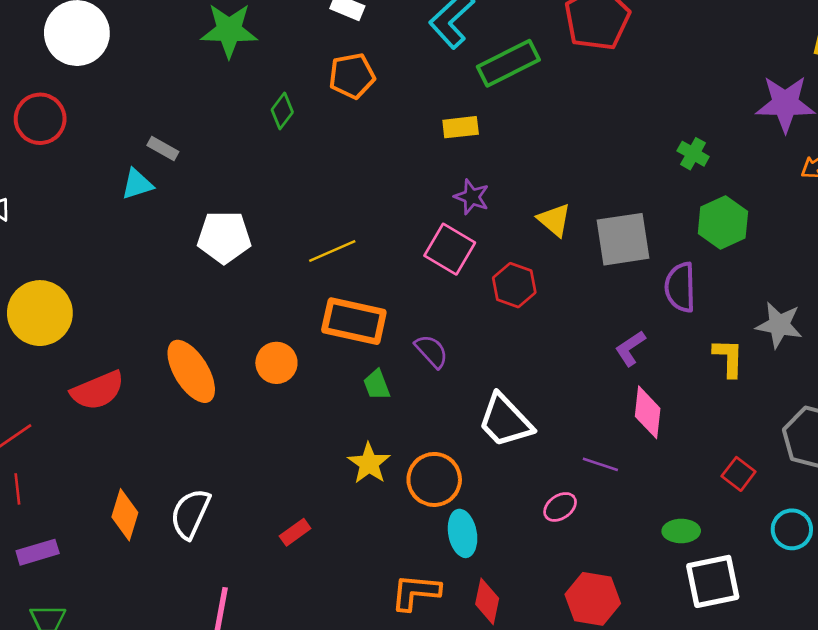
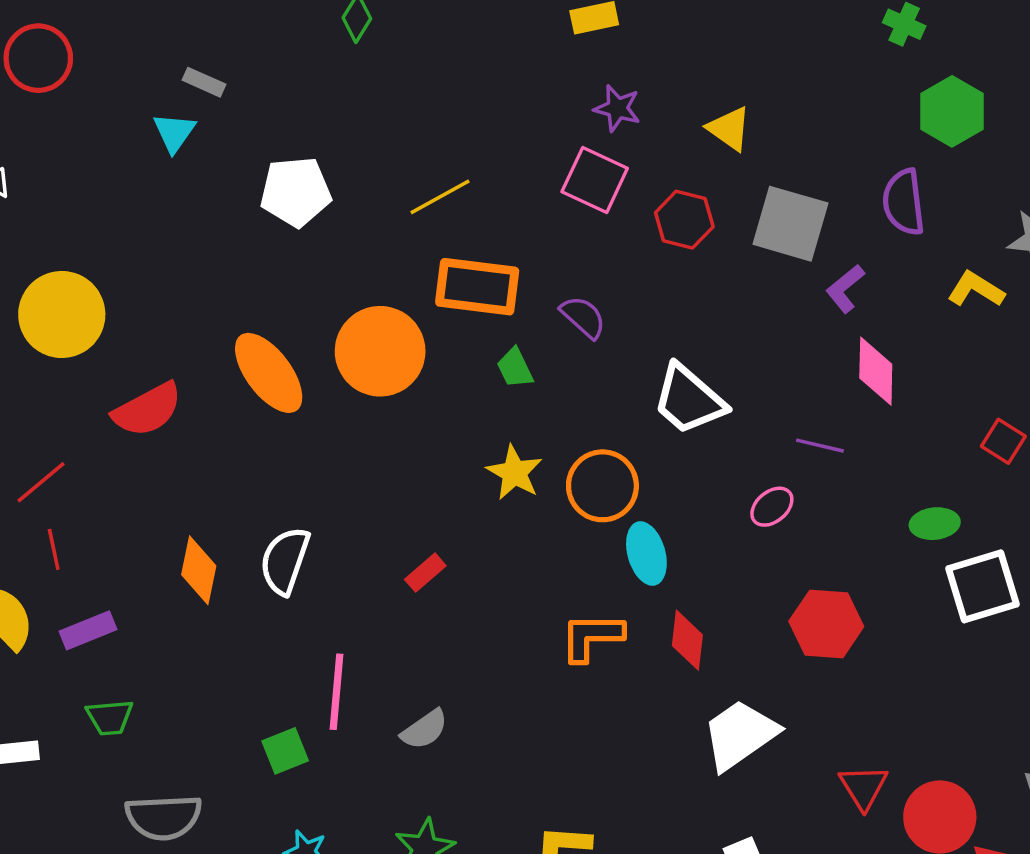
cyan triangle: (137, 184) -> (174, 132), turned -32
gray square: (623, 239) -> (790, 224), moved, turned 30
yellow L-shape: (728, 358) -> (976, 289), turned -54
orange circle: (276, 363) -> (380, 351), size x1.6

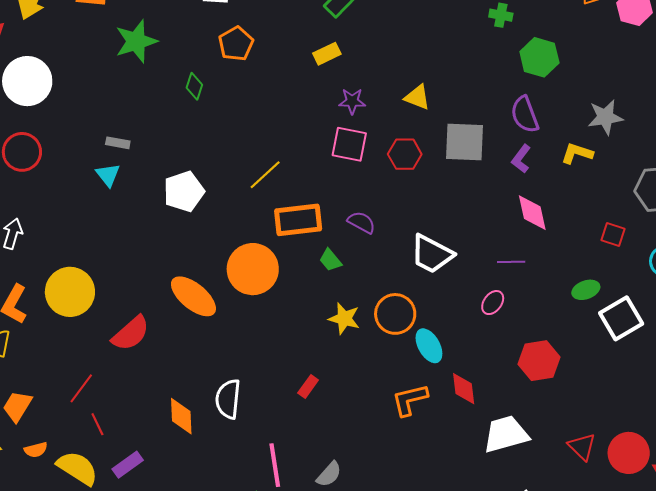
purple L-shape: (845, 289) -> (521, 159), moved
white trapezoid: (740, 735) -> (506, 434), turned 33

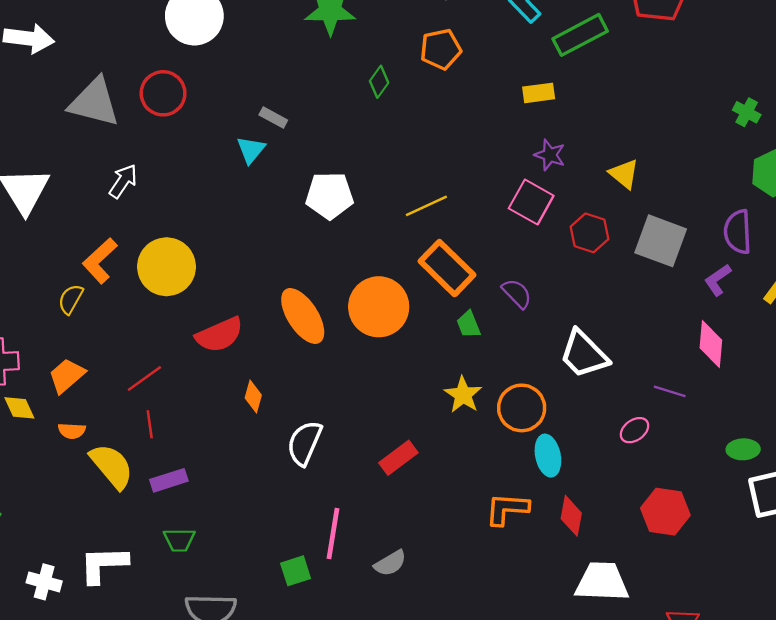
orange rectangle: (298, 220) -> (447, 268), turned 33
red rectangle: (308, 386) -> (398, 458), size x1.4
orange diamond: (181, 416) -> (253, 397), moved, size x0.7

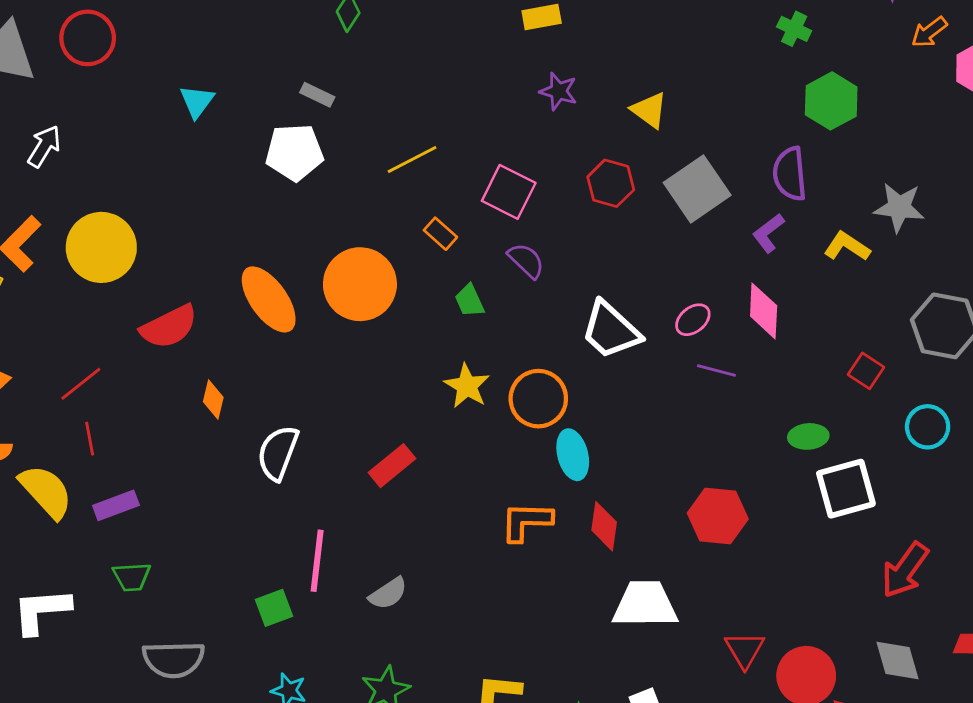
gray rectangle: (273, 117) -> (317, 95), moved
pink square: (531, 202) -> (509, 192), moved
gray square: (661, 241) -> (697, 189), turned 38
orange rectangle: (447, 268) -> (440, 234), size x0.5
pink ellipse: (635, 430) -> (693, 320), moved

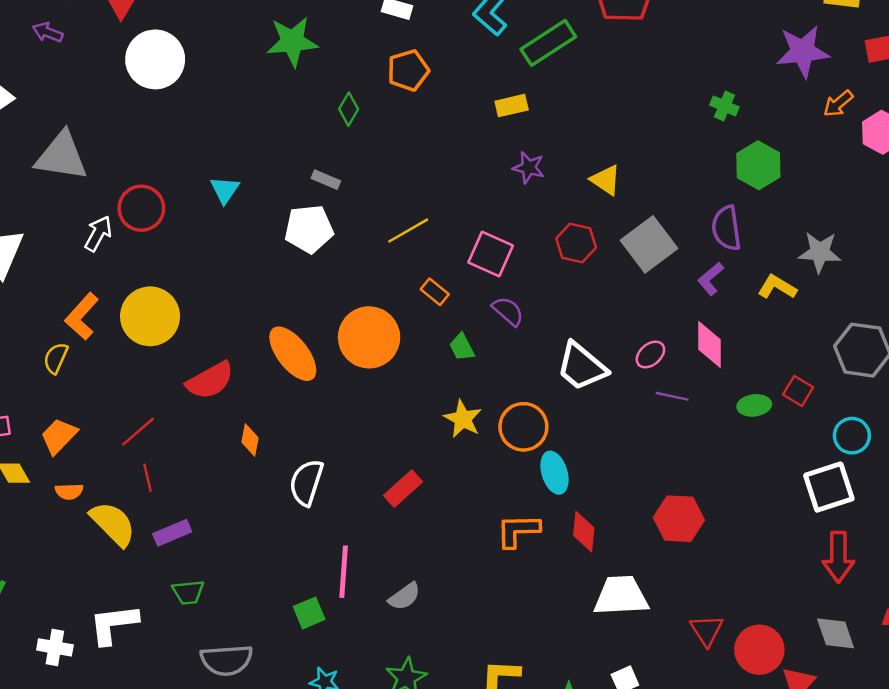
red circle: (88, 38) -> (141, 208), moved
green ellipse: (808, 436) -> (754, 405), moved
white square: (846, 489) -> (829, 487), moved
red arrow: (905, 570) -> (838, 557), turned -33

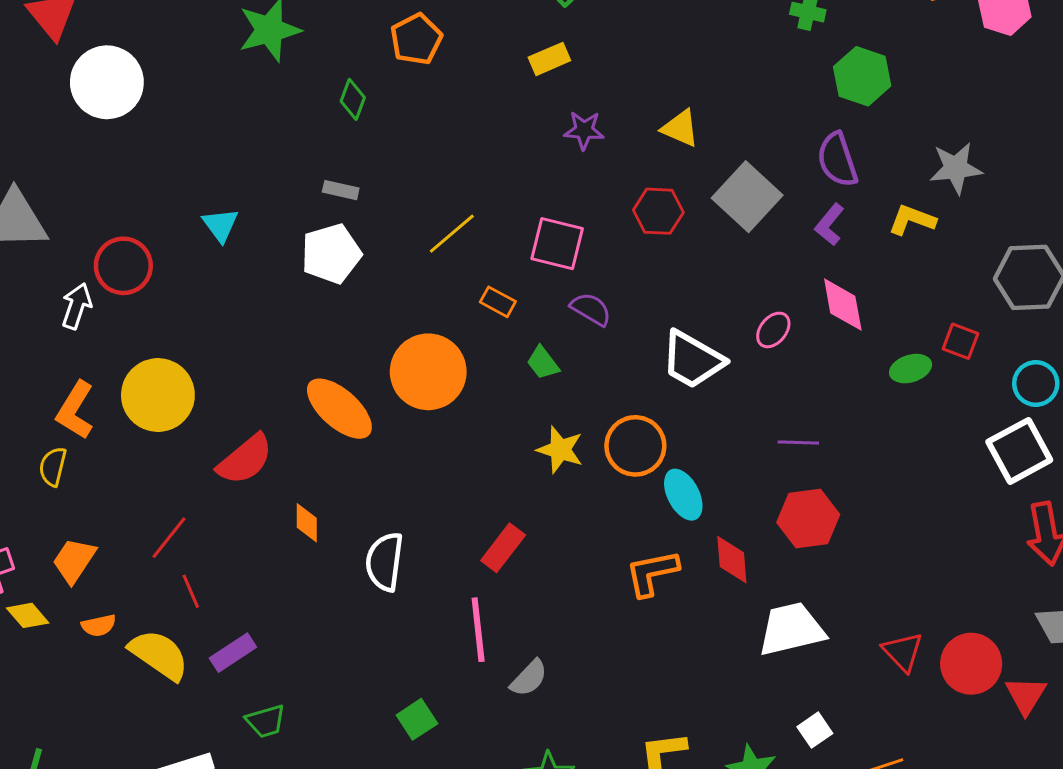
purple line: (672, 396) -> (798, 443), moved
red hexagon: (679, 519) -> (808, 519), moved
pink line: (344, 572) -> (478, 630), moved

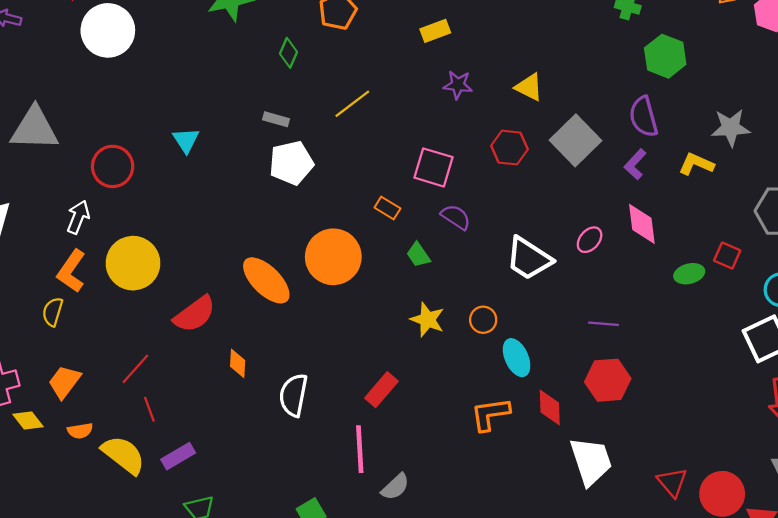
yellow line: (452, 234) -> (352, 104), moved
white pentagon: (331, 254) -> (291, 163), moved
white arrow: (77, 306) -> (78, 217), moved
orange circle: (635, 446) -> (483, 320), size x0.6
white trapezoid: (791, 629) -> (591, 461), turned 82

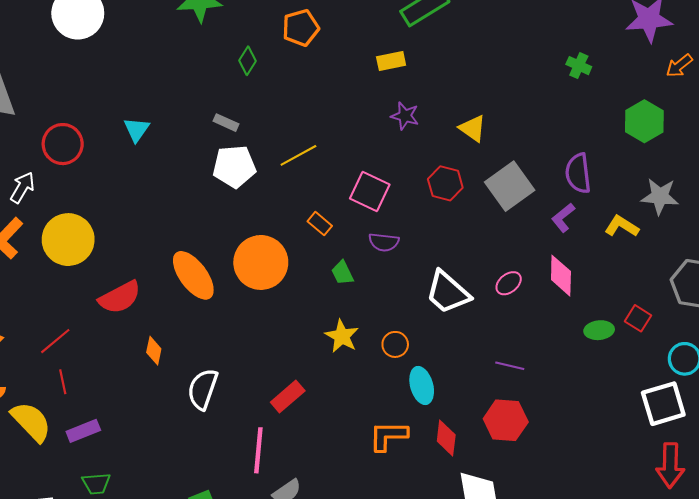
green hexagon: (665, 56) -> (644, 121), moved
yellow line: (352, 104) -> (298, 155), moved
purple semicircle: (456, 217) -> (384, 242), turned 144

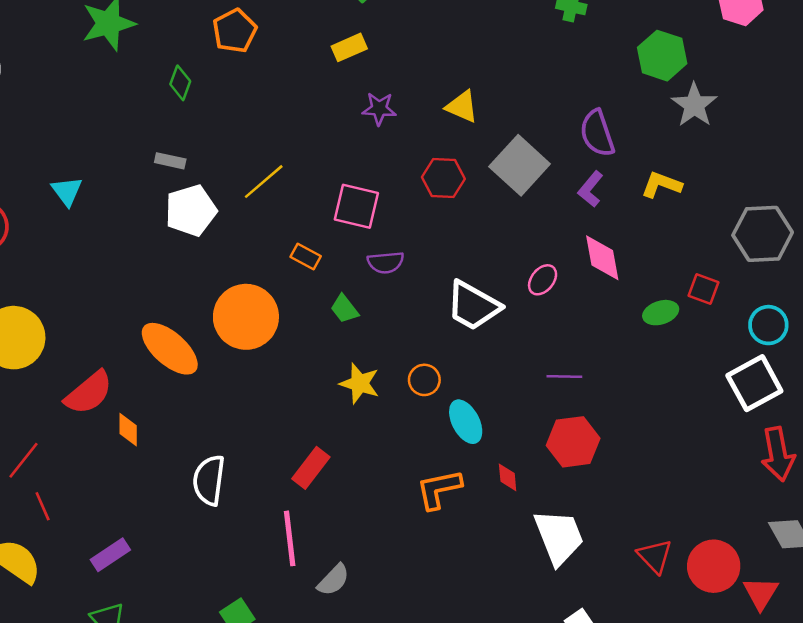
gray star: (660, 196) -> (694, 105), moved, turned -30
orange diamond: (154, 351) -> (128, 430), moved
purple rectangle: (83, 431) -> (110, 555), moved
red diamond: (446, 438) -> (508, 477), size x0.7

